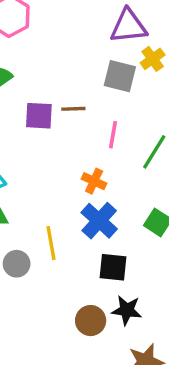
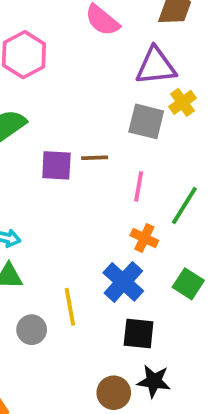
orange cross: (94, 181) -> (144, 238), moved

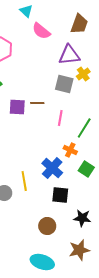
orange cross: (144, 238) -> (70, 150), moved
black star: (154, 381) -> (82, 218), moved

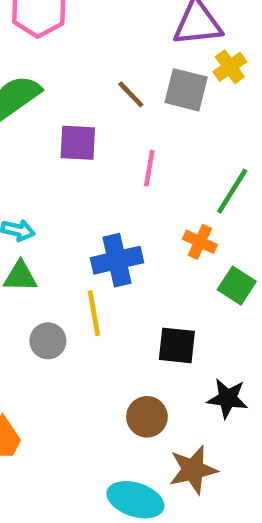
brown line: (37, 103) -> (131, 94), moved, turned 48
pink line: (60, 118) -> (149, 168), moved
blue cross: (52, 168) -> (117, 260), moved, turned 35
brown star: (79, 250) -> (193, 470), moved

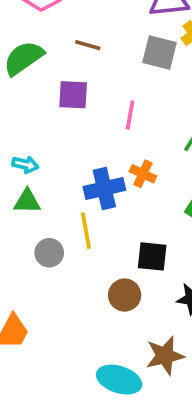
brown line: (131, 94) -> (88, 45), moved, turned -30
orange cross: (200, 242) -> (143, 174), moved
brown circle: (147, 417) -> (125, 295), moved

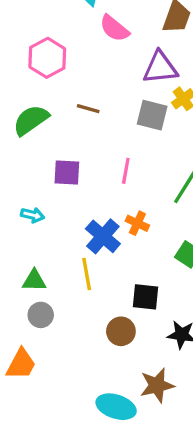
purple square: (73, 95) -> (67, 172), moved
blue cross: (104, 188) -> (103, 236), turned -36
green triangle: (27, 201) -> (34, 281), moved
gray circle: (49, 253) -> (41, 315), moved

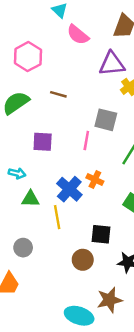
gray square: (152, 115) -> (106, 120), moved
green triangle: (34, 281) -> (30, 199), moved

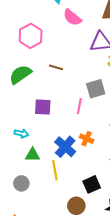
gray square: (106, 120) -> (96, 89), turned -30
black square: (101, 234) -> (92, 184), turned -30
gray circle: (23, 248) -> (21, 183), moved

